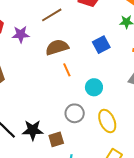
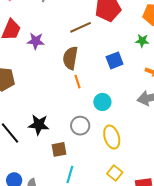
brown line: (52, 15) -> (81, 27), moved
brown semicircle: (57, 47) -> (70, 58), turned -70
black star: (33, 130) -> (39, 125), moved

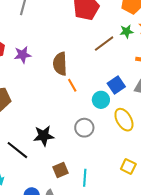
brown line: (81, 27) -> (104, 44), moved
blue square: (115, 60) -> (116, 85), moved
yellow ellipse: (112, 137) -> (124, 120), moved
brown square: (59, 149) -> (60, 170), moved

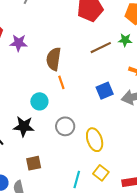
cyan circle: (101, 100) -> (39, 101), moved
yellow ellipse: (124, 120) -> (95, 140), moved
cyan line: (85, 178) -> (77, 180), moved

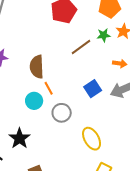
cyan circle: (39, 101) -> (34, 101), moved
black star: (24, 126) -> (19, 138), turned -30
gray circle: (65, 126) -> (62, 113), moved

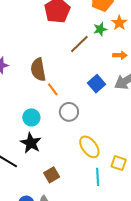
cyan circle: (34, 101) -> (31, 117), moved
yellow ellipse: (92, 139) -> (89, 147), moved

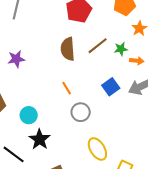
green star: (100, 29) -> (121, 49), moved
brown semicircle: (38, 70) -> (68, 49), moved
cyan circle: (31, 117) -> (29, 115), moved

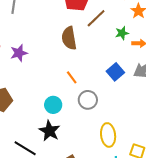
brown line: (98, 46) -> (96, 18), moved
cyan circle: (29, 115) -> (53, 105), moved
yellow ellipse: (97, 149) -> (108, 135), turned 30

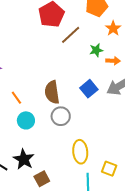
brown semicircle: (69, 38) -> (52, 92), moved
orange line: (72, 77) -> (16, 98), moved
black star: (50, 131) -> (24, 159), moved

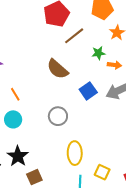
brown semicircle: (52, 92) -> (58, 69), moved, turned -45
cyan circle: (26, 120) -> (13, 119), moved

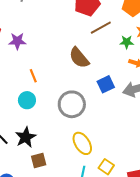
green star: (98, 53) -> (127, 42), moved
gray circle: (58, 116) -> (72, 104), size x1.4
yellow ellipse: (75, 153) -> (82, 143), turned -40

